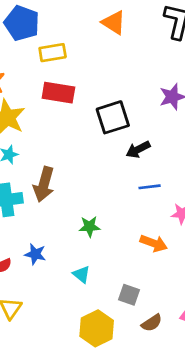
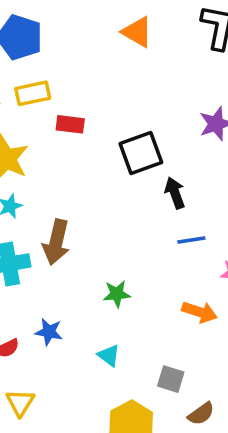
yellow rectangle: (53, 53) -> (33, 93), moved
red rectangle: (58, 93) -> (70, 124), size x0.7
black arrow: (138, 149) -> (175, 193), turned 100

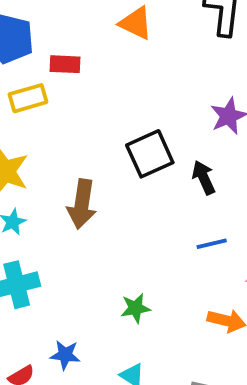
red rectangle: (70, 124) -> (65, 64), moved
black arrow: (175, 193) -> (204, 178), moved
brown arrow: (56, 242) -> (82, 204), moved

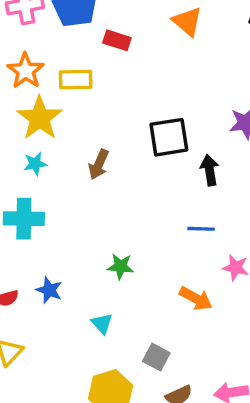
yellow rectangle: (28, 98) -> (76, 80), moved
brown arrow: (82, 204) -> (99, 164), size x0.7

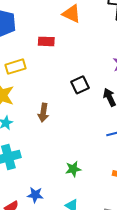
red rectangle: (117, 40) -> (46, 41), moved
black square: (169, 137) -> (80, 85), size x0.7

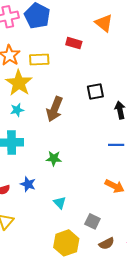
brown arrow: (43, 113) -> (55, 109), size x1.4
green star: (73, 169) -> (54, 158), moved

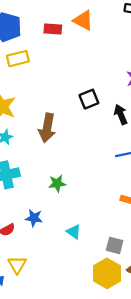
red rectangle: (74, 43) -> (53, 29), moved
yellow rectangle: (39, 60) -> (18, 59), moved
yellow hexagon: (66, 243) -> (107, 273), moved

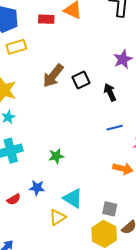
brown arrow: (47, 128) -> (53, 76), moved, turned 30
cyan triangle: (74, 232) -> (73, 198), size x1.5
yellow triangle: (17, 265) -> (57, 217), moved, turned 30

